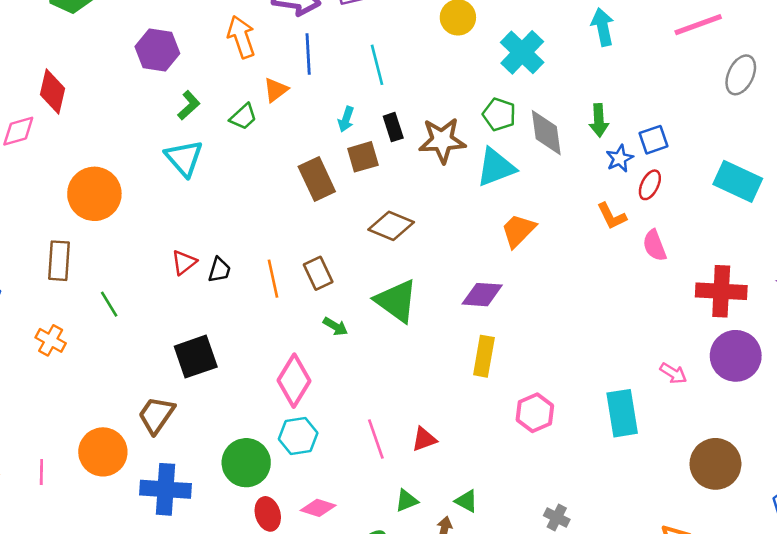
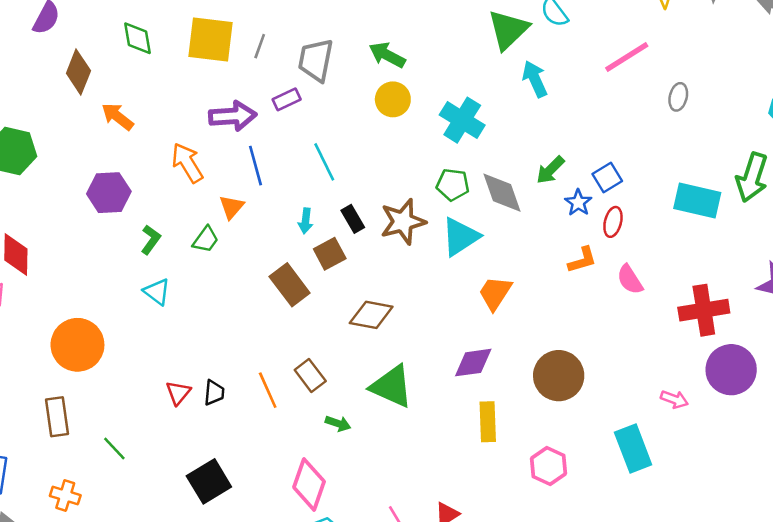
gray ellipse: (741, 75) -> (678, 97), size x0.7
green arrow: (599, 120) -> (550, 170), turned 60
cyan triangle: (184, 158) -> (157, 292), size x0.7
orange L-shape: (612, 216) -> (582, 260), turned -68
brown circle: (715, 464) -> (559, 376), moved

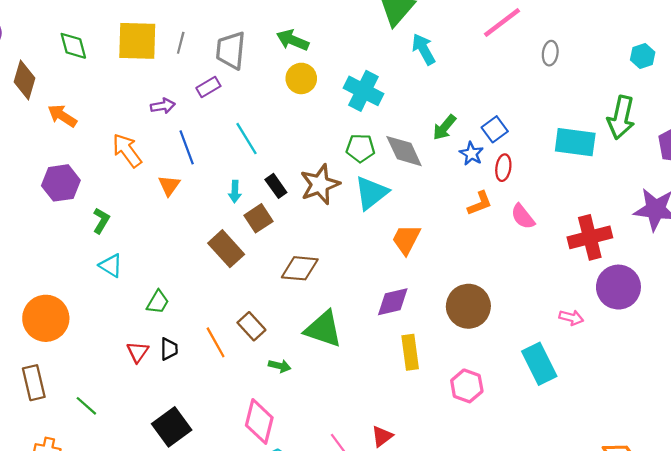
purple arrow: (233, 116) -> (163, 106), size x0.6
green trapezoid: (206, 240) -> (158, 302), moved

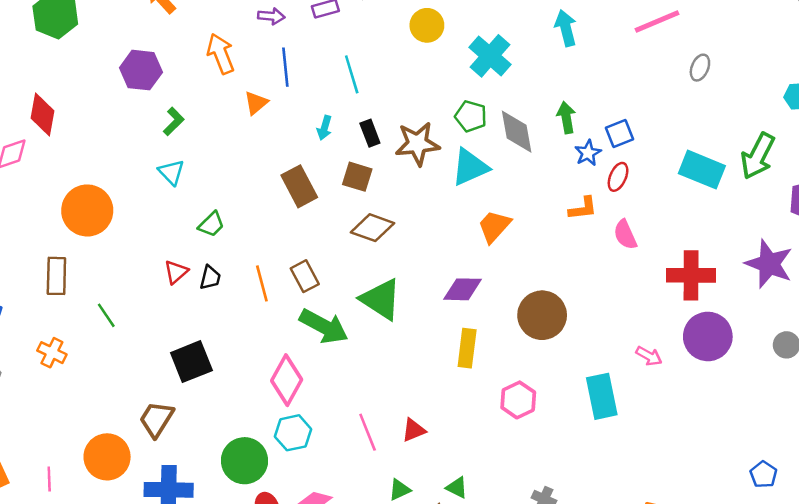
green arrow: (444, 127) -> (566, 117), turned 116
brown square: (259, 218) -> (357, 177), moved, turned 36
green arrow: (280, 366) -> (324, 326), size x2.0

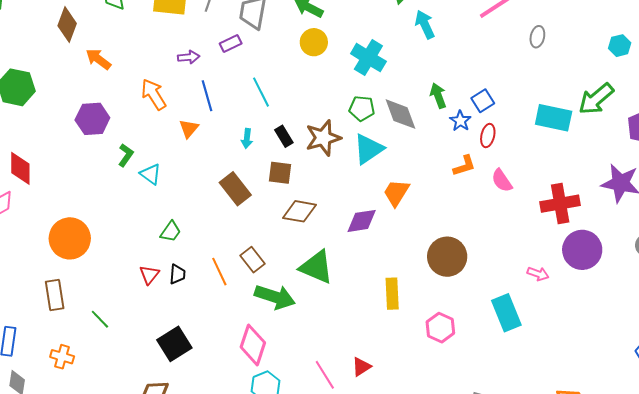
green arrow: (758, 156) -> (596, 99), turned 33
cyan triangle: (171, 172) -> (151, 174), moved
purple diamond: (462, 289) -> (362, 221), moved

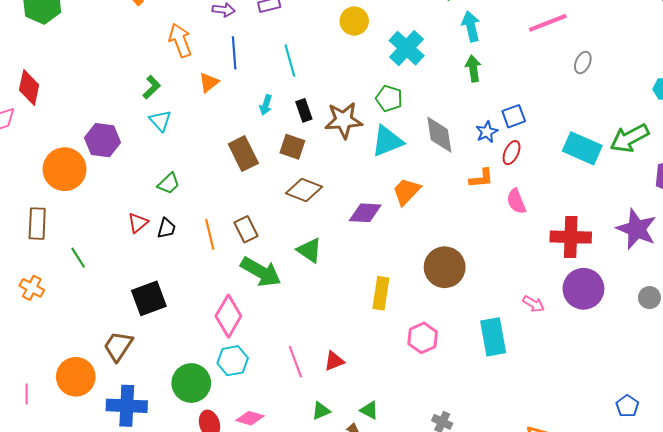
green arrow: (438, 96) -> (473, 68), moved
gray diamond: (401, 114) -> (439, 135), moved
purple hexagon: (92, 119) -> (103, 140), moved
green L-shape: (126, 155) -> (152, 87), moved
green triangle: (316, 267) -> (309, 250), size x0.7

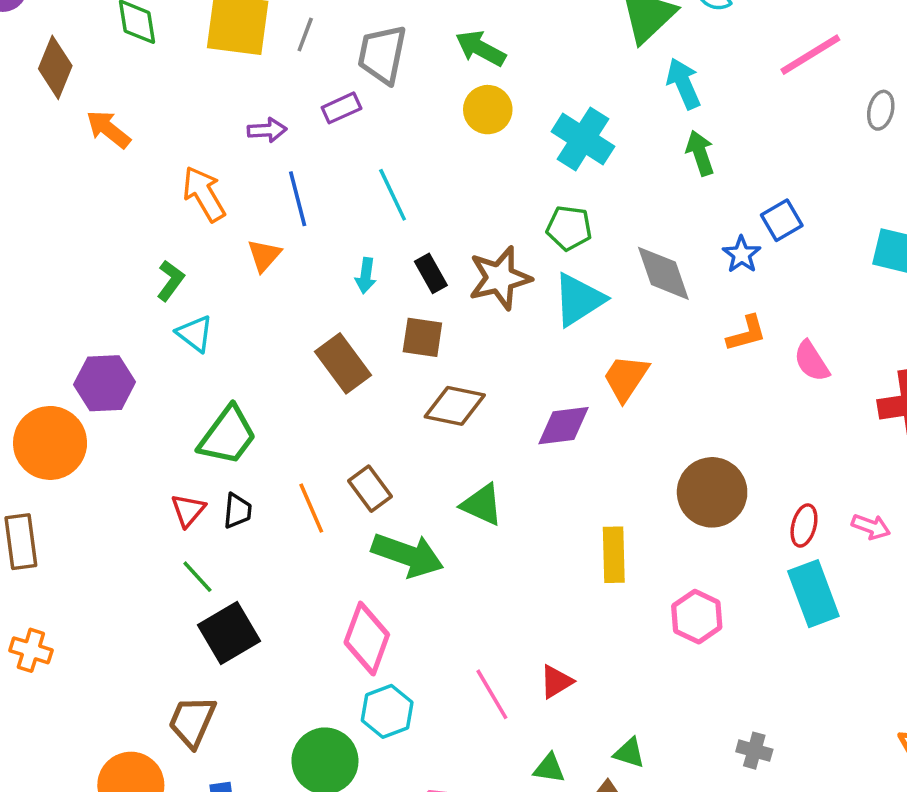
red ellipse: (512, 153) -> (804, 525), moved
green trapezoid: (169, 183) -> (228, 436), size x1.6
green line: (78, 258) -> (197, 577), moved
green triangle: (321, 411) -> (549, 768), turned 42

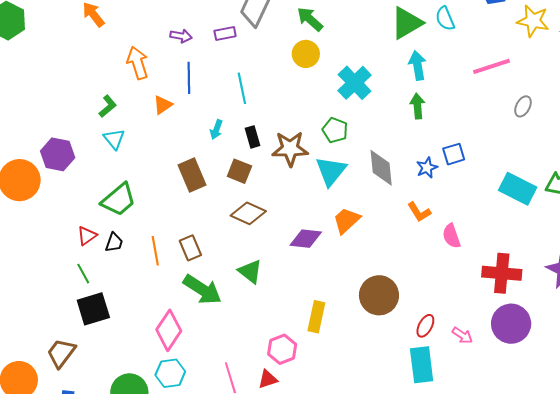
cyan triangle: (579, 300) -> (331, 171), turned -32
orange L-shape: (746, 333) -> (419, 212), turned 60
pink hexagon: (697, 617) -> (282, 349), moved

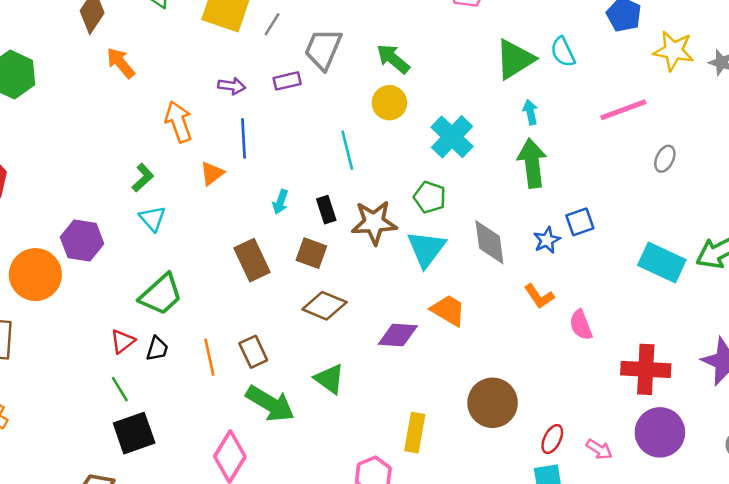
cyan arrow: (417, 65) -> (530, 112), size x0.7
cyan line: (242, 88) -> (347, 150), moved
green arrow: (417, 106) -> (532, 163), size x1.5
orange trapezoid: (346, 221) -> (448, 310), turned 76

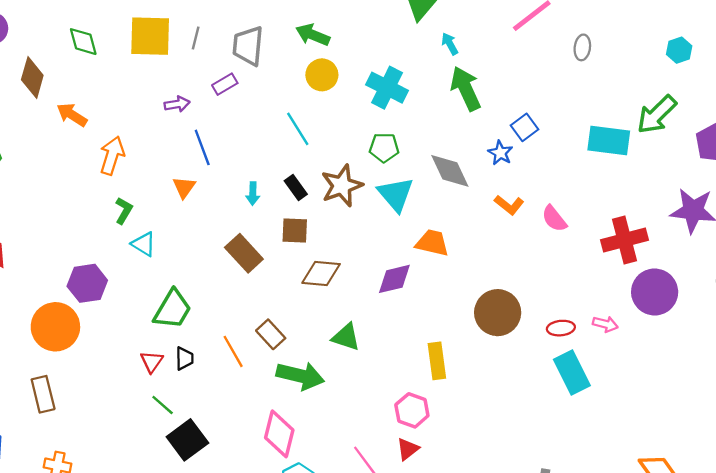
orange arrow: (179, 122) -> (112, 156), moved, turned 54
red ellipse: (552, 439) -> (561, 328), turned 76

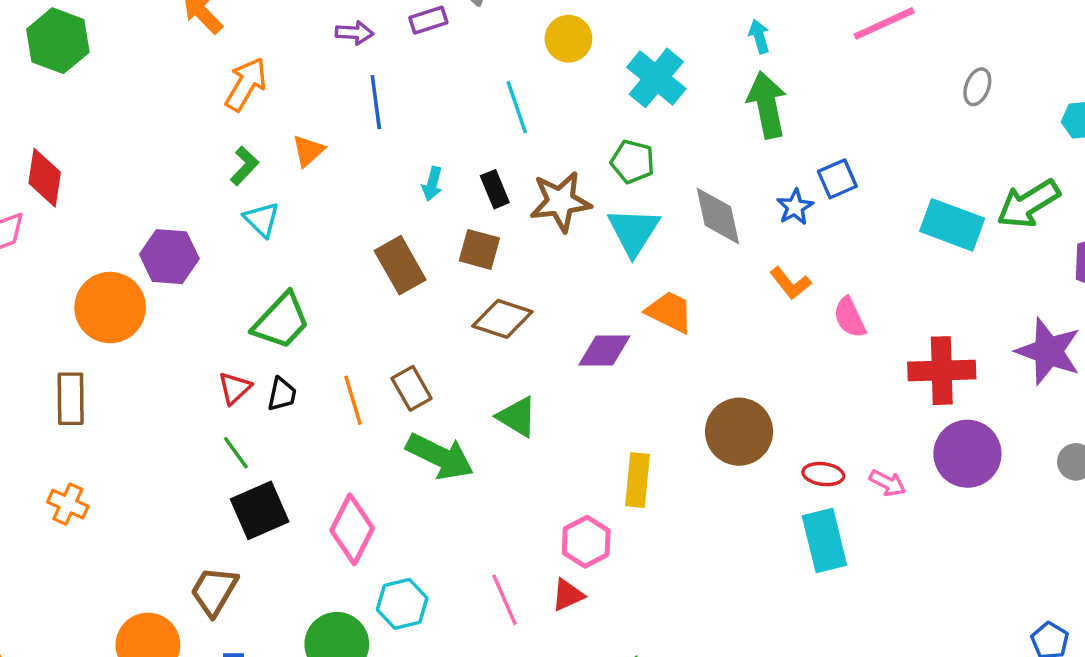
gray ellipse: (582, 47) -> (977, 87), moved
orange triangle: (184, 187) -> (308, 151), moved
pink diamond: (279, 434) -> (352, 529), moved

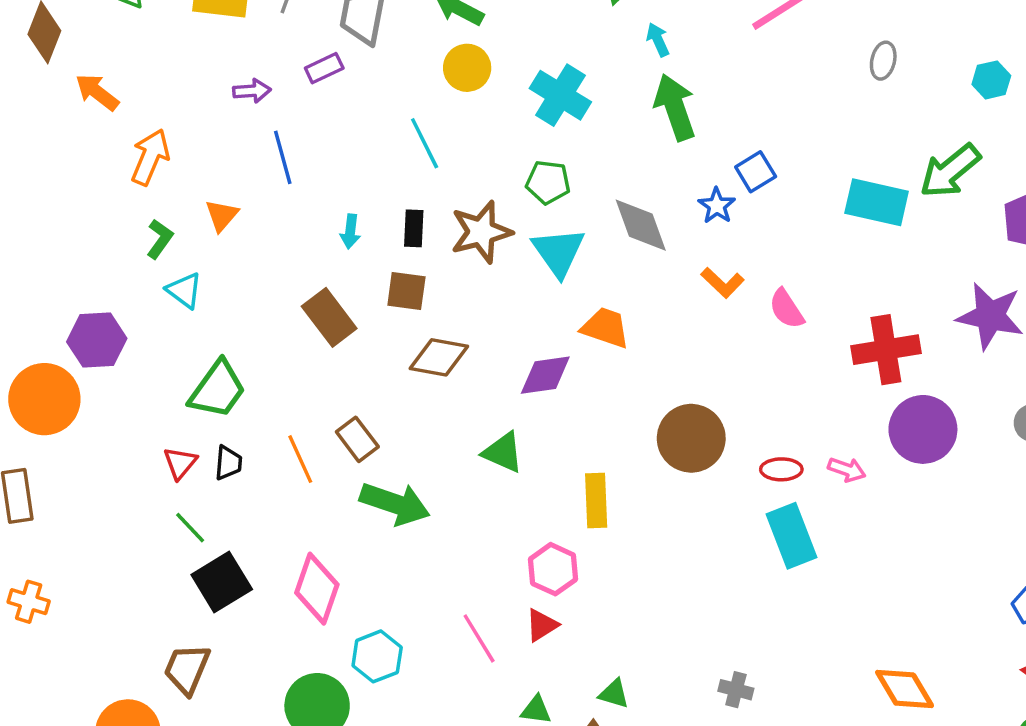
black rectangle: (495, 189) -> (414, 228), turned 33
green triangle: (517, 417) -> (503, 452), moved

